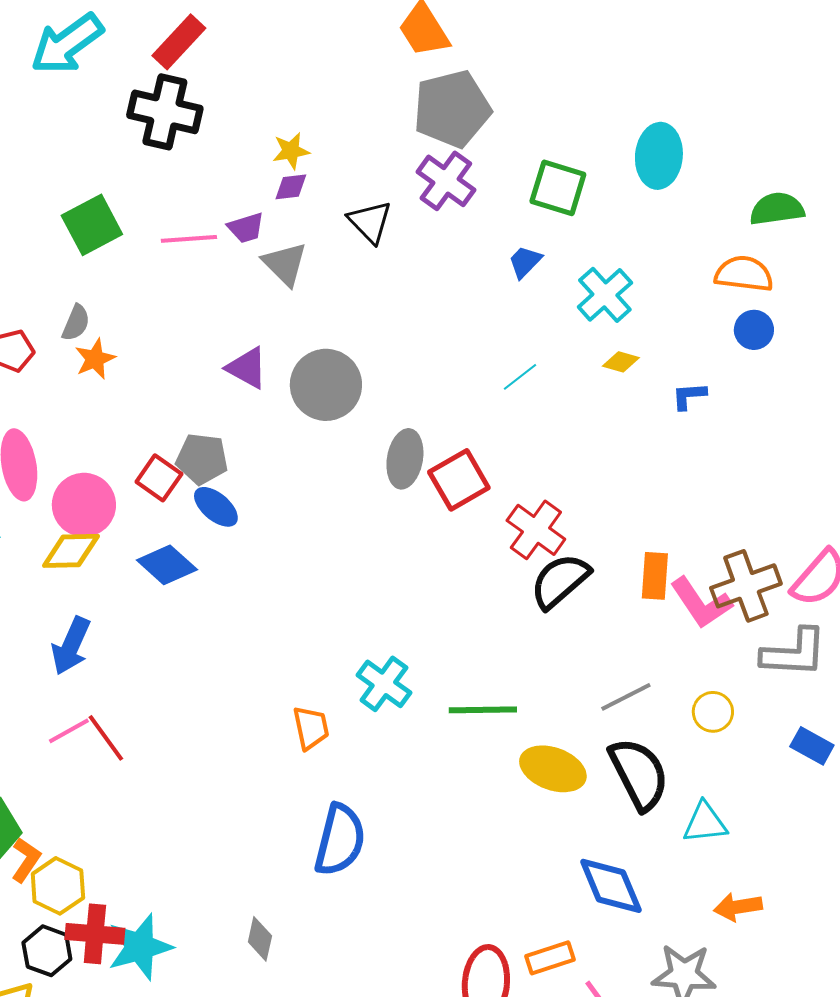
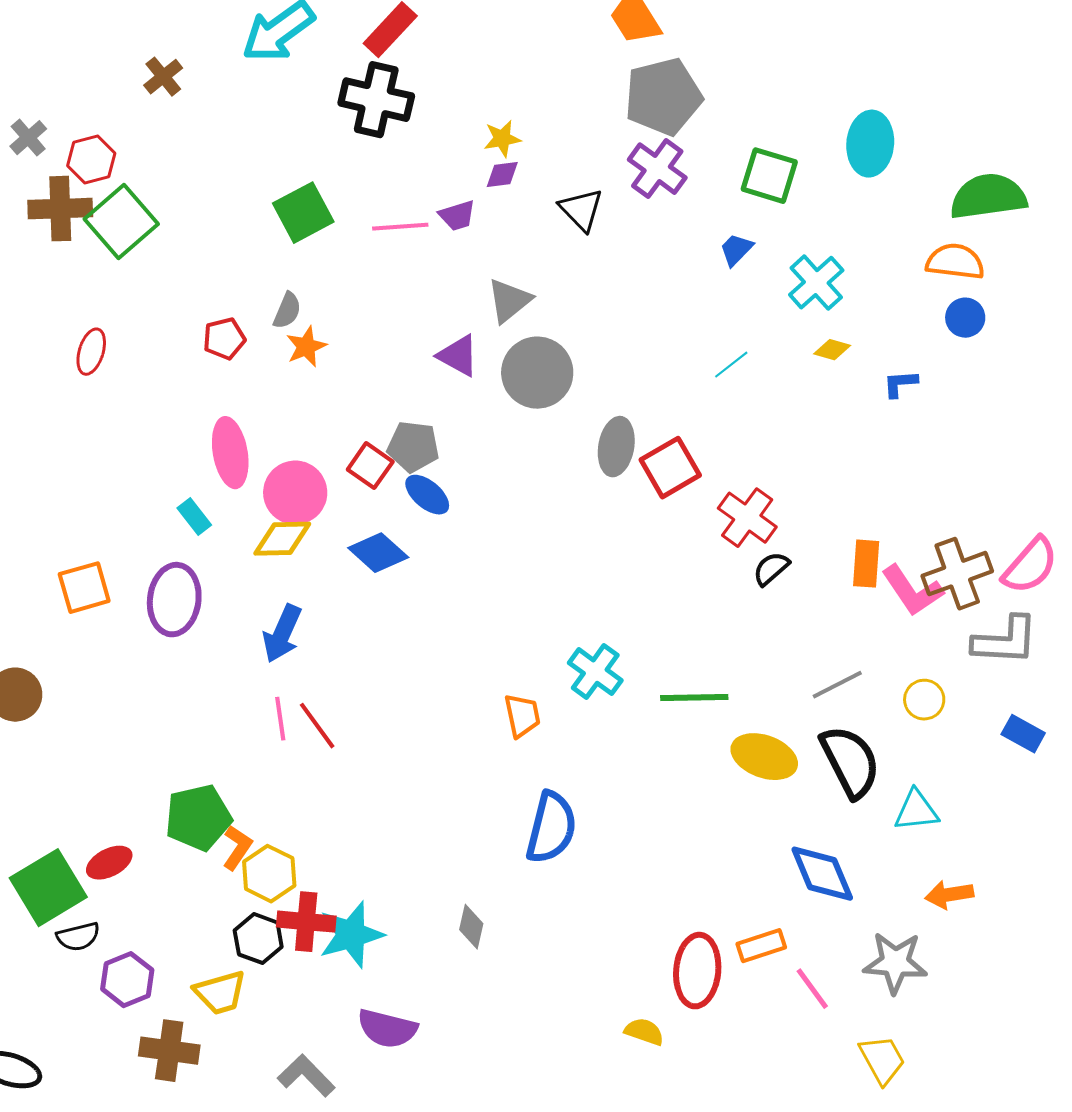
green semicircle: (777, 209) -> (988, 197), size x1.4
gray triangle: (285, 264) -> (509, 301), moved, turned 36
black semicircle: (560, 581) -> (771, 569), size x0.6
pink line: (69, 731) -> (280, 719), turned -69

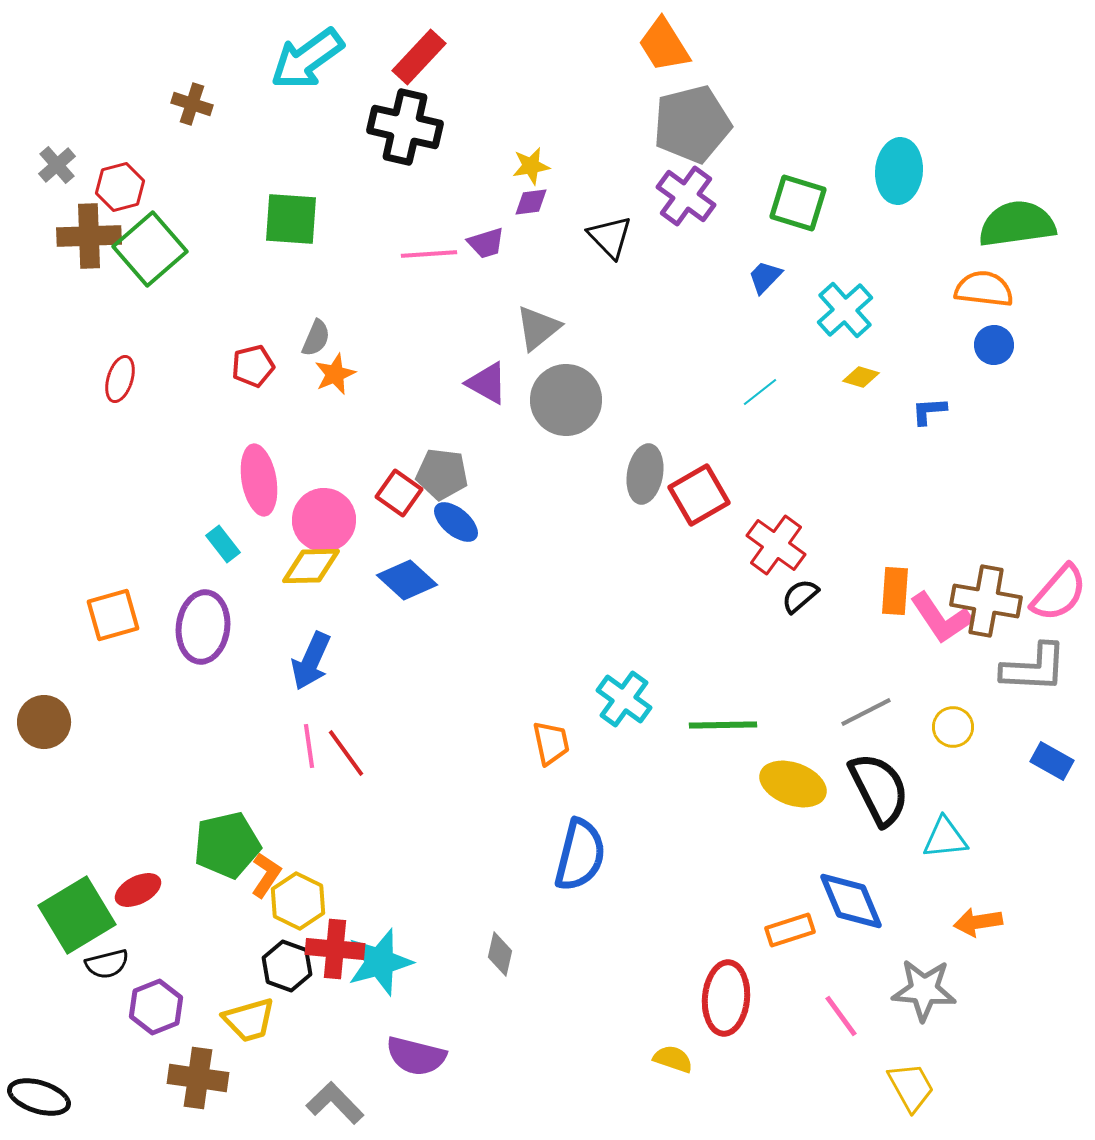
brown cross: (163, 77) -> (192, 104), turned -33
green square: (303, 213) -> (291, 219), moved, turned 32
brown cross: (957, 574) -> (986, 601), turned 30
orange rectangle: (761, 946) -> (790, 930), moved

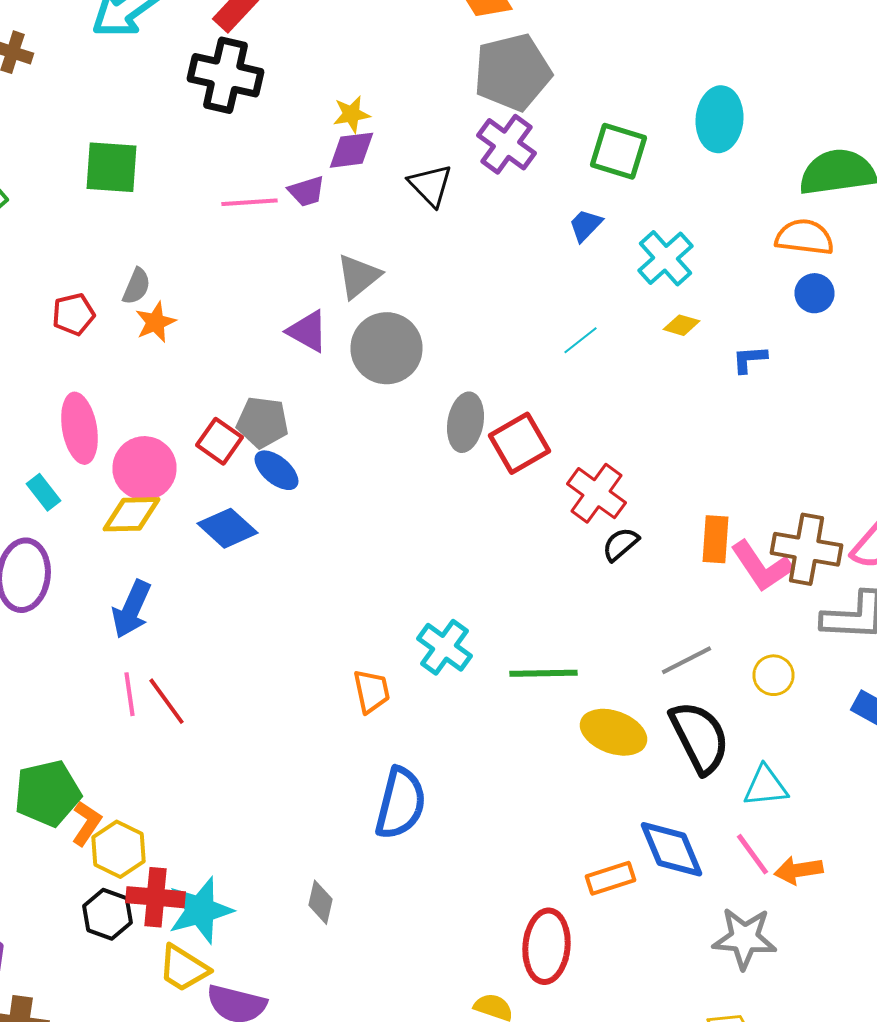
purple diamond: (531, 202) -> (352, 150), size x1.4
pink line: (841, 1016) -> (752, 854), moved
yellow trapezoid: (249, 1020) -> (184, 968), moved, turned 48

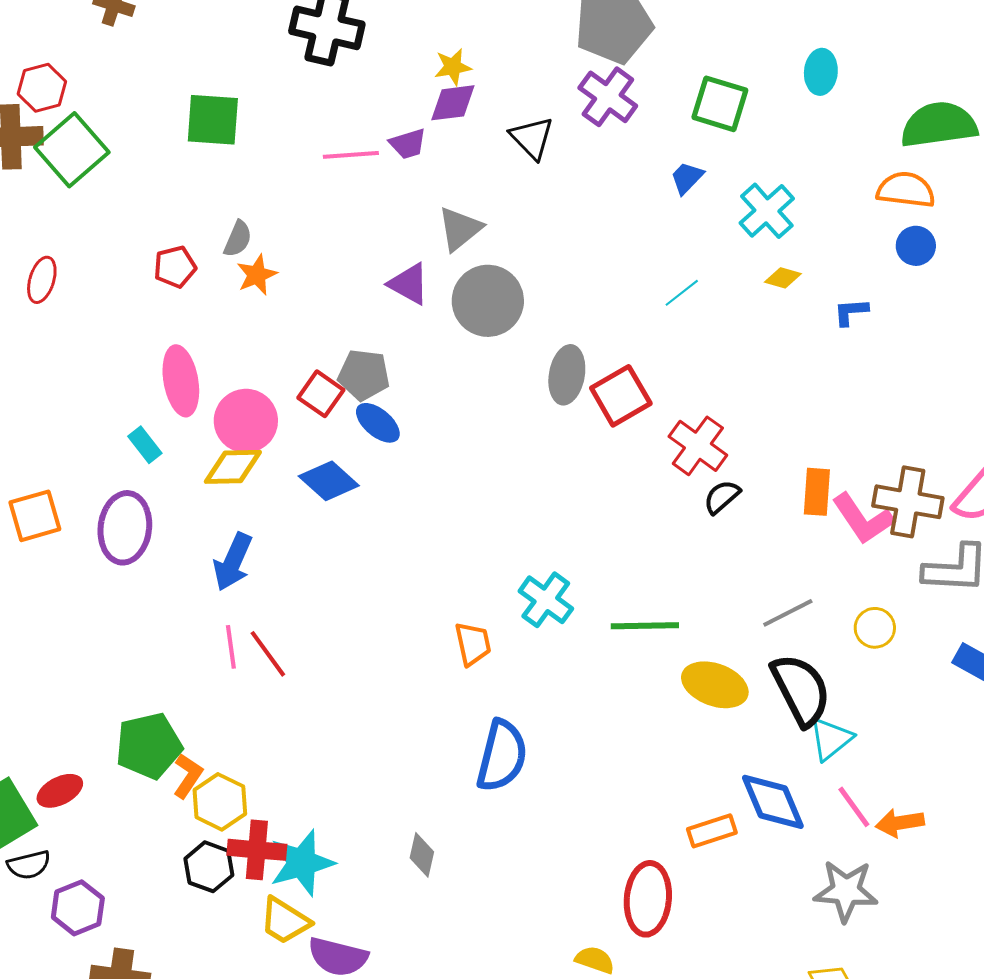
cyan ellipse: (720, 119) -> (821, 72), size x0.7
cyan triangle: (766, 786) -> (831, 739), moved, turned -33

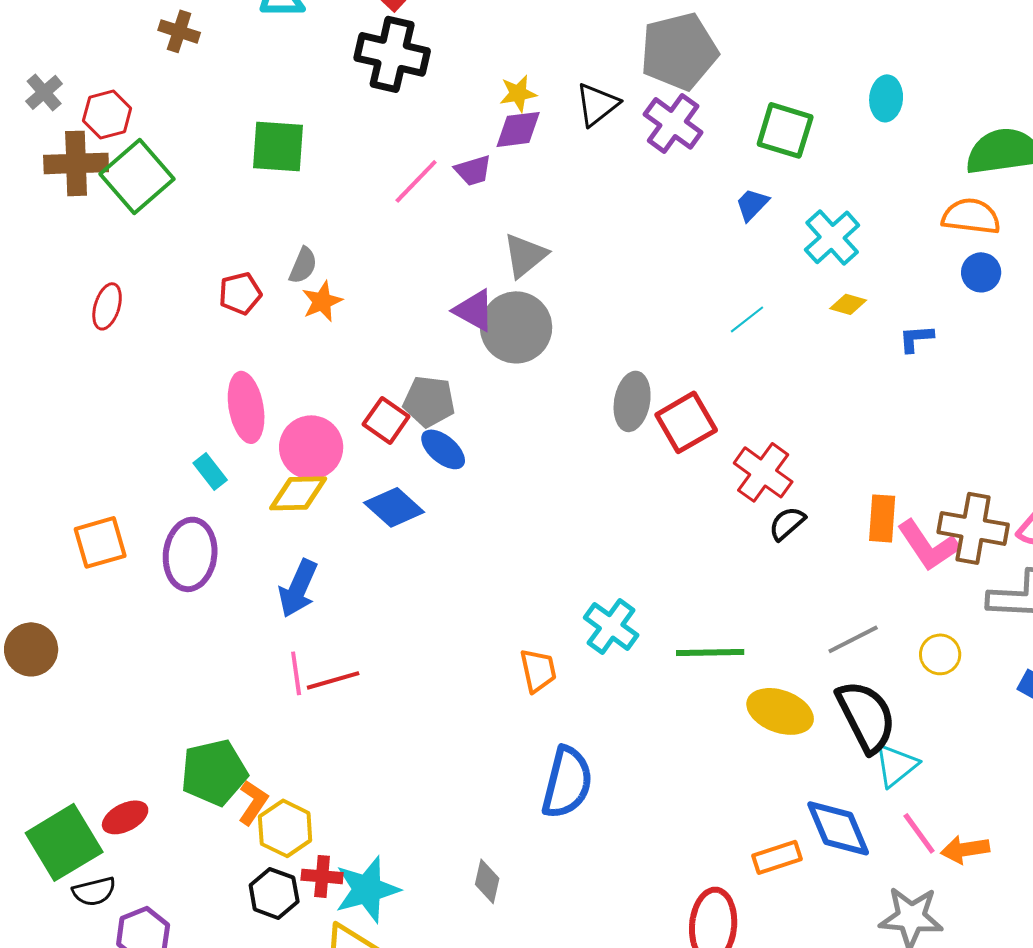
black triangle: (532, 138) -> (597, 104), moved, turned 36
pink line: (351, 155) -> (416, 181), turned -42
gray circle: (488, 301) -> (516, 327), moved
red line: (268, 654) -> (333, 680), turned -70
red cross: (257, 850) -> (322, 876), size x0.7

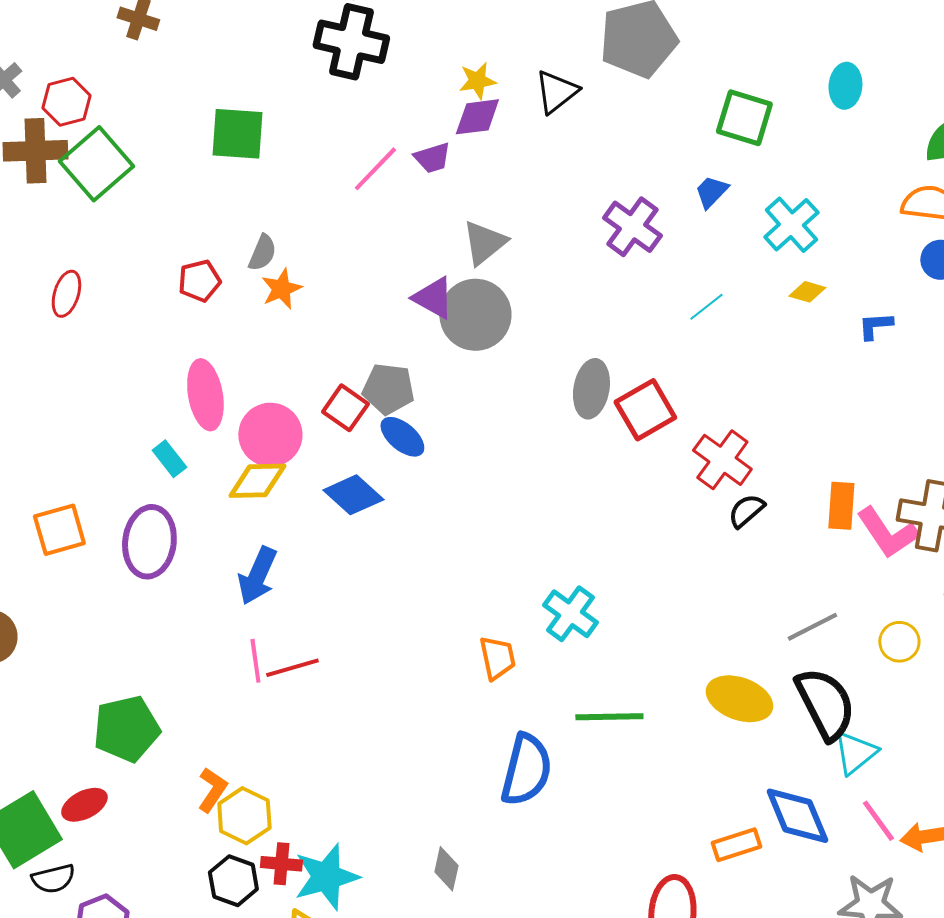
purple cross: (673, 123) -> (632, 227), moved
green line: (710, 652) -> (609, 717), moved
green pentagon: (214, 772) -> (126, 729), moved

